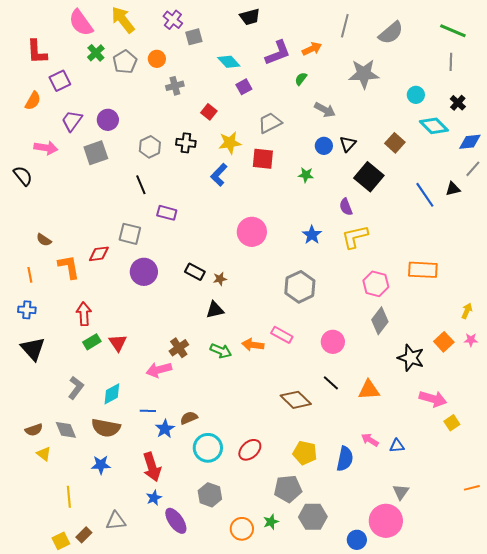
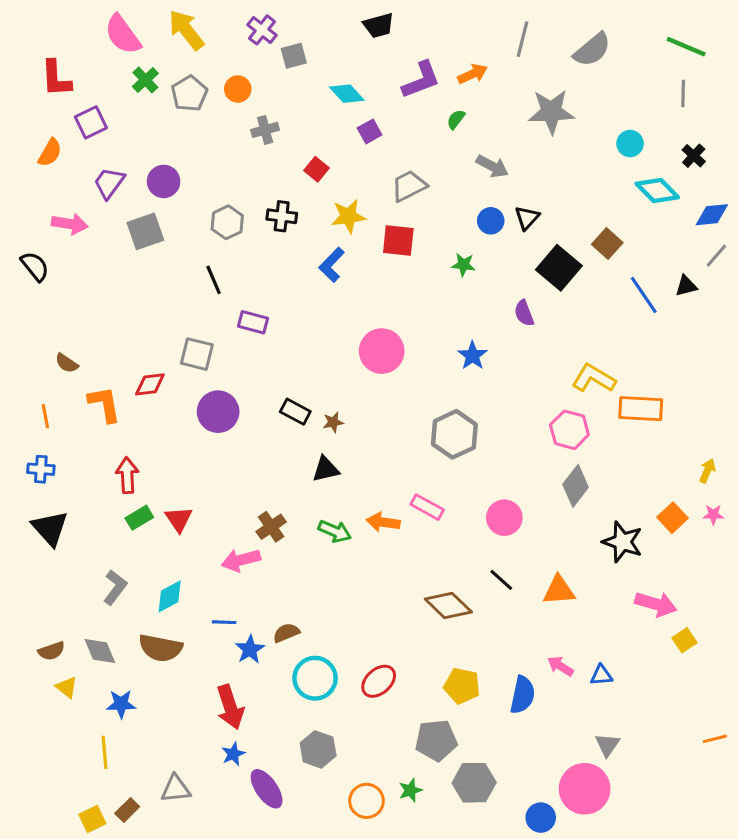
brown square: (395, 143) -> (607, 244), moved
yellow L-shape: (355, 237) -> (594, 378), moved, turned 44
blue star: (101, 465) -> (121, 704), moved

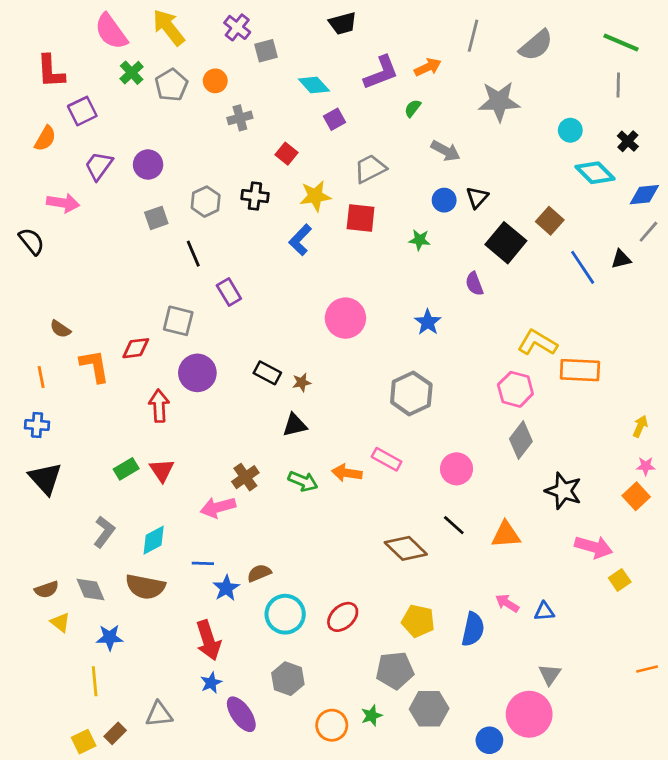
gray square: (145, 231) -> (156, 218), moved, size x0.7
purple rectangle: (253, 322) -> (229, 292), turned 44
red arrow: (127, 475) -> (159, 406), moved
orange square: (672, 518) -> (636, 496), moved

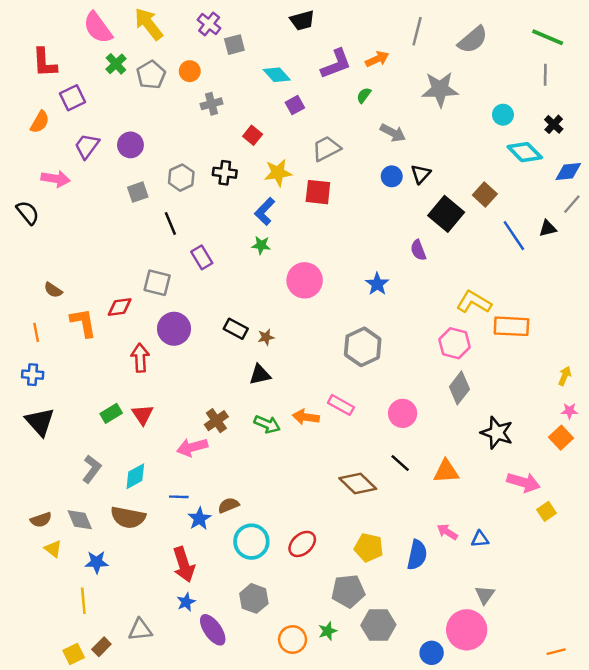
green star: (419, 240) -> (261, 245), moved
orange line: (647, 669) -> (556, 652), moved

